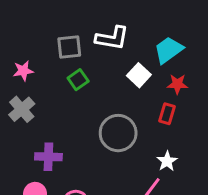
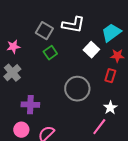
gray square: (69, 47) -> (44, 31), turned 36

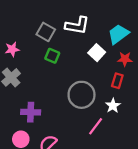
green square: (50, 53) -> (52, 56), turned -32
white star: (110, 108) -> (113, 106), moved
pink line: (99, 127) -> (96, 126), moved

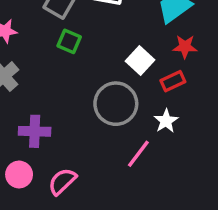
white square: (97, 53) -> (140, 60), moved
red rectangle: (117, 81) -> (173, 81), turned 48

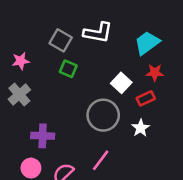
pink line: (138, 154) -> (101, 160), moved

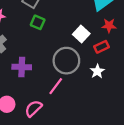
purple cross: (43, 136) -> (22, 67), moved
pink line: (101, 160) -> (56, 86), moved

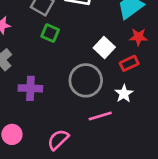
pink line: (56, 86) -> (100, 116), moved, turned 36
pink semicircle: (33, 109) -> (58, 140), moved

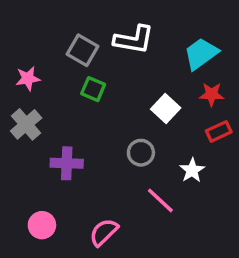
red rectangle: (129, 63) -> (219, 131), moved
gray circle: (86, 80) -> (141, 153), size x0.6
pink line: (100, 116) -> (160, 200), turned 60

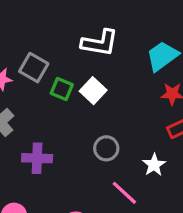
gray square: (83, 50) -> (34, 68), moved
white square: (166, 109) -> (93, 91), moved

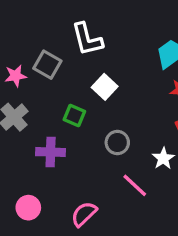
white L-shape: (100, 43) -> (87, 39), moved, turned 66
green square: (62, 89) -> (74, 115), moved

